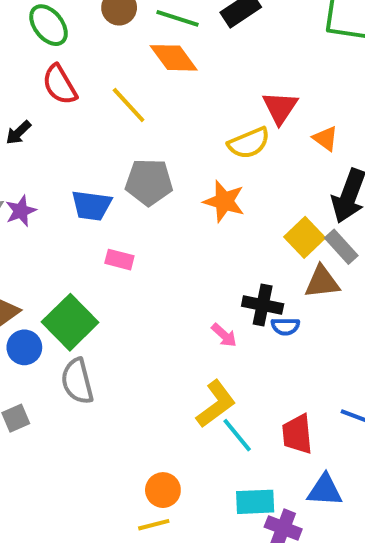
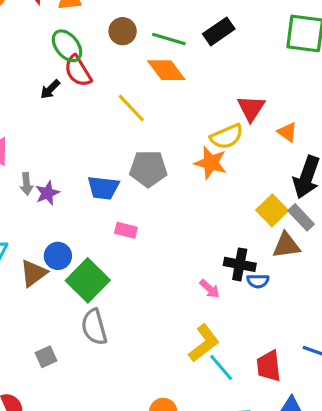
red semicircle: (60, 85) -> (78, 71), moved
black arrow: (18, 133) -> (50, 89), moved
orange star: (224, 201) -> (211, 163), moved
blue circle: (24, 347) -> (58, 256), moved

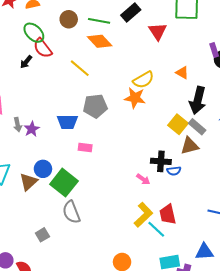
red triangle: (251, 108) -> (158, 31), moved
red trapezoid: (269, 366) -> (168, 214), moved

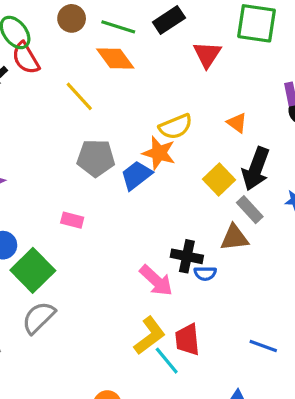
blue trapezoid: (67, 122) -> (136, 175), moved, turned 135
yellow square: (178, 124) -> (219, 179), moved
pink arrow: (143, 179) -> (156, 281), size x1.6
gray semicircle: (71, 212) -> (39, 318), turned 60

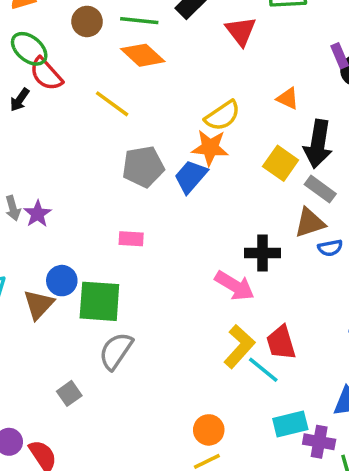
green square: (33, 270) -> (99, 301), turned -30
blue semicircle: (205, 273) -> (330, 248), moved

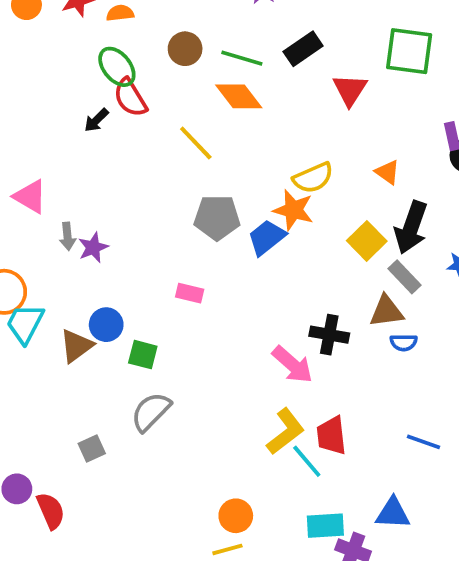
green square: (99, 301) -> (143, 355), size x0.6

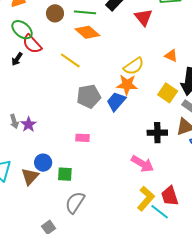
black cross: (329, 335) -> (157, 133), moved

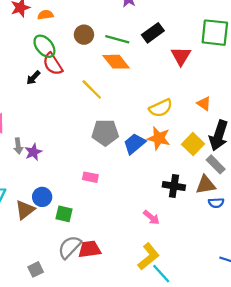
orange star: (127, 85) -> (159, 138), moved
pink arrow: (142, 164) -> (151, 217), size x0.7
red trapezoid: (170, 196) -> (90, 249), moved, turned 90

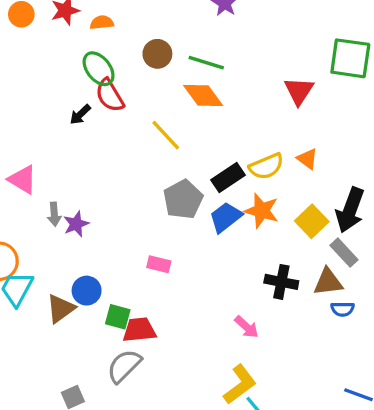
black rectangle: (153, 33) -> (228, 177), moved
orange triangle: (204, 104) -> (307, 159), moved
gray pentagon: (105, 133) -> (183, 199), turned -30
red trapezoid: (90, 249) -> (139, 330), moved

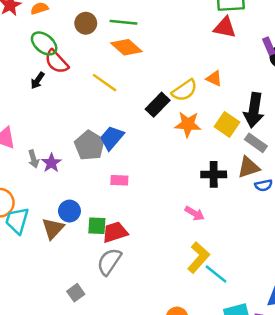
red triangle: (299, 91) -> (225, 27), moved, turned -40
gray pentagon: (183, 199) -> (89, 145), moved
blue trapezoid: (226, 217) -> (112, 138), moved

